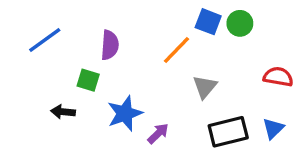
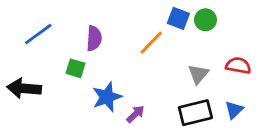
gray triangle: (205, 87) -> (198, 74), moved
black arrow: (63, 112) -> (24, 88), moved, size x1.6

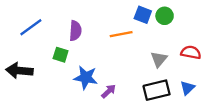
orange line: (151, 43) -> (121, 34), turned 35
blue star: (107, 97) -> (86, 78), turned 30

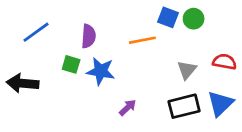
blue star: (86, 78) -> (101, 71), moved
blue triangle: (187, 88) -> (220, 103), size x1.5

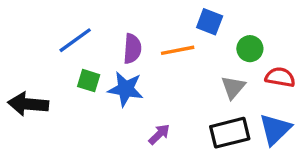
green circle: (194, 19) -> (250, 49), moved
blue line: (36, 32) -> (75, 40), moved
purple semicircle: (89, 36) -> (132, 49), moved

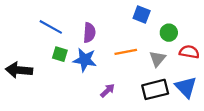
blue line: (75, 40) -> (51, 27), turned 65
orange line: (178, 50) -> (126, 52), moved
blue triangle: (275, 129) -> (186, 87), turned -30

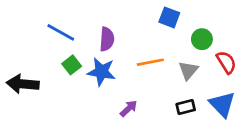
red semicircle: (189, 52) -> (226, 62), turned 48
green square: (60, 54) -> (72, 65), turned 35
black rectangle: (155, 89) -> (186, 107), size x0.6

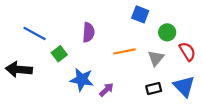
blue line: (61, 32) -> (35, 33), moved
blue star: (101, 72) -> (82, 80), moved

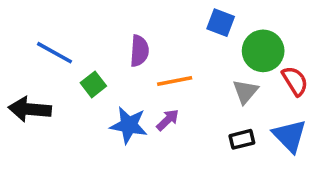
green circle: (167, 32) -> (263, 51), size x1.5
orange line: (124, 51) -> (175, 81), moved
purple arrow: (106, 90) -> (168, 120), moved

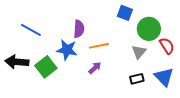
green square: (93, 84) -> (46, 67), moved, size x1.5
blue star: (129, 125) -> (67, 50), moved

